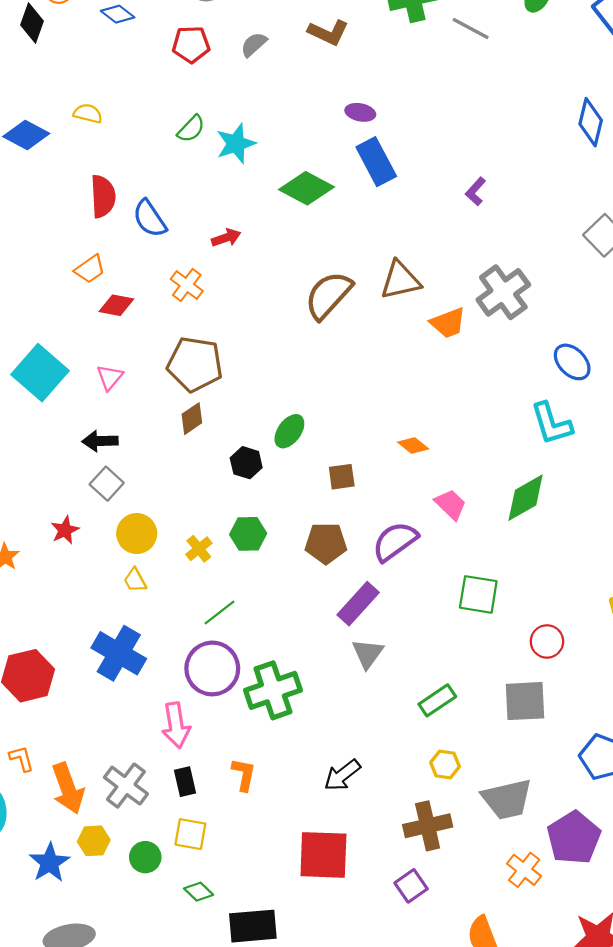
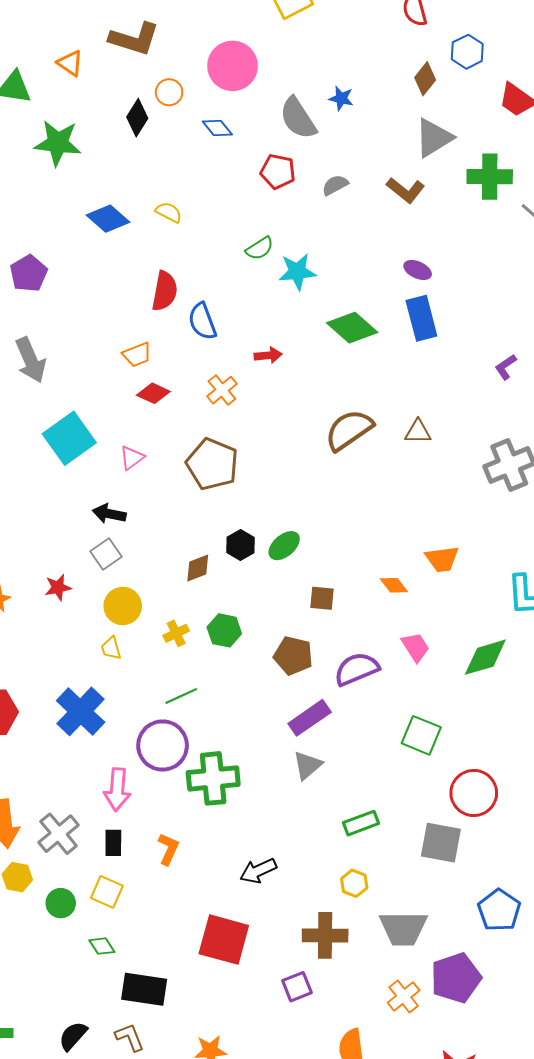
brown triangle: (400, 280) -> (418, 432), size x0.7
orange trapezoid: (448, 323) -> (442, 559), moved
brown diamond: (192, 419) -> (198, 568), moved
black hexagon: (246, 463) -> (240, 545), moved
red circle: (547, 641) -> (474, 793), size x1.5

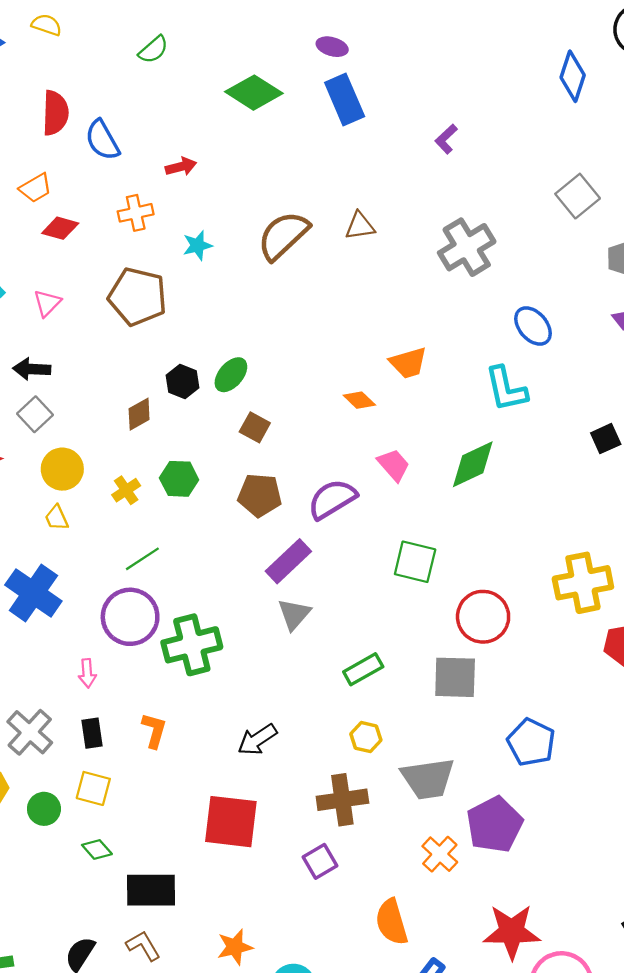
cyan star: (297, 272) -> (197, 245), moved, size x0.7
green diamond: (352, 328) -> (254, 93), moved
orange cross: (222, 390) -> (136, 213), turned 36
brown square: (322, 598) -> (255, 427), moved, turned 32
pink arrow: (117, 789) -> (87, 673), size x0.6

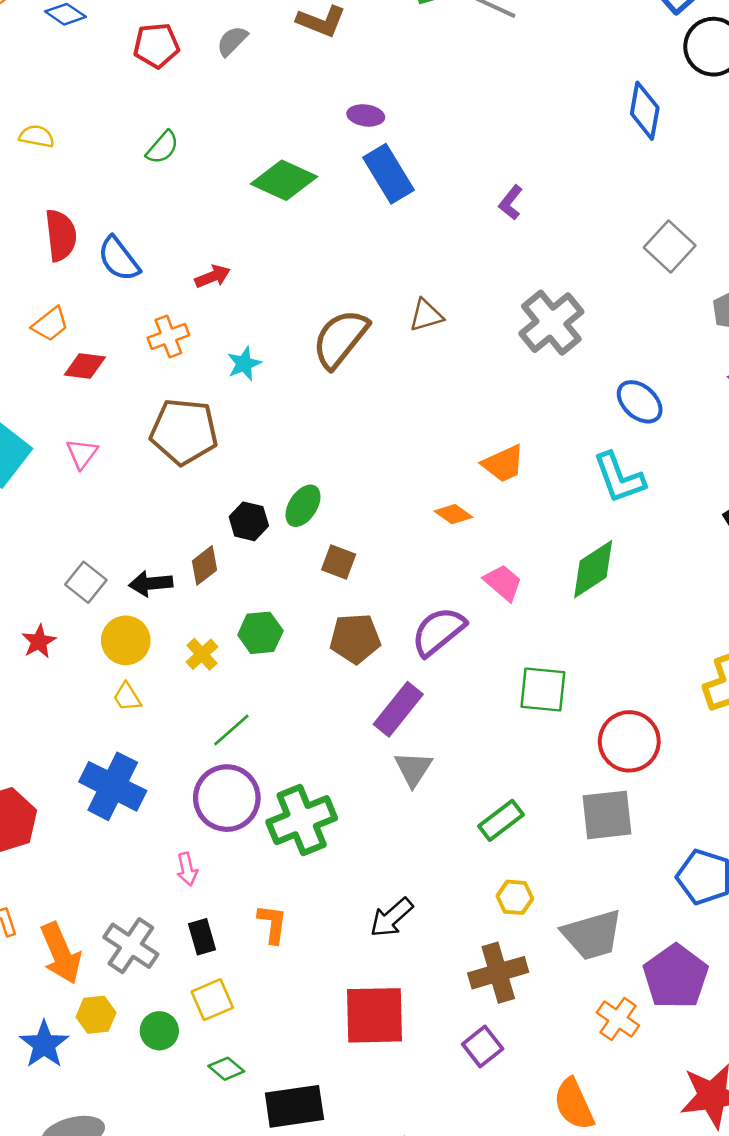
black arrow: (32, 369) -> (151, 583), moved
yellow square: (93, 788) -> (212, 1000), turned -30

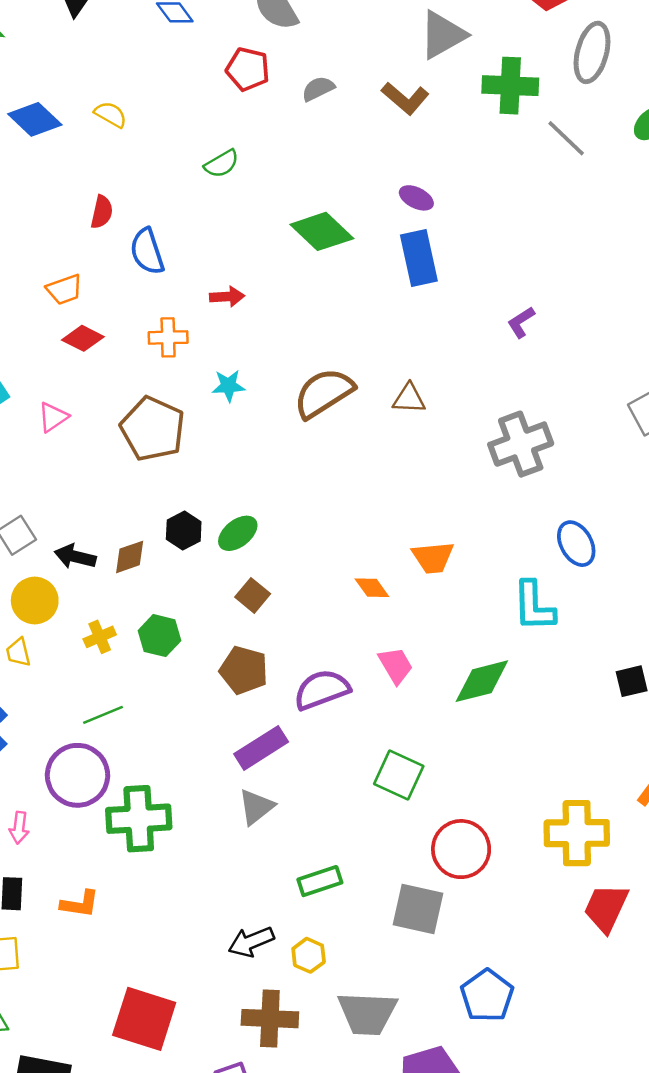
red semicircle: (61, 235) -> (102, 212), size x0.7
black arrow: (392, 918) -> (251, 942), moved
orange L-shape: (272, 924) -> (80, 904), turned 72

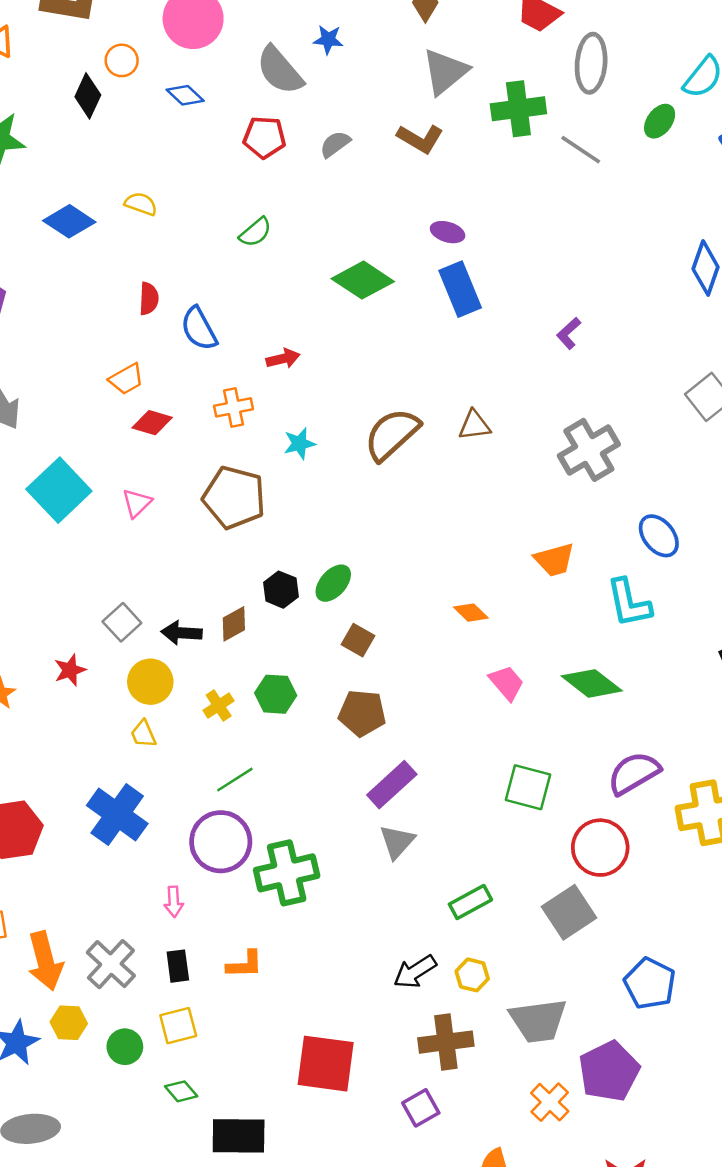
orange trapezoid: (433, 557) -> (554, 560), moved
green diamond: (482, 681) -> (592, 683), turned 62
purple semicircle: (322, 690) -> (634, 773), moved
gray square: (418, 909) -> (569, 912), turned -36

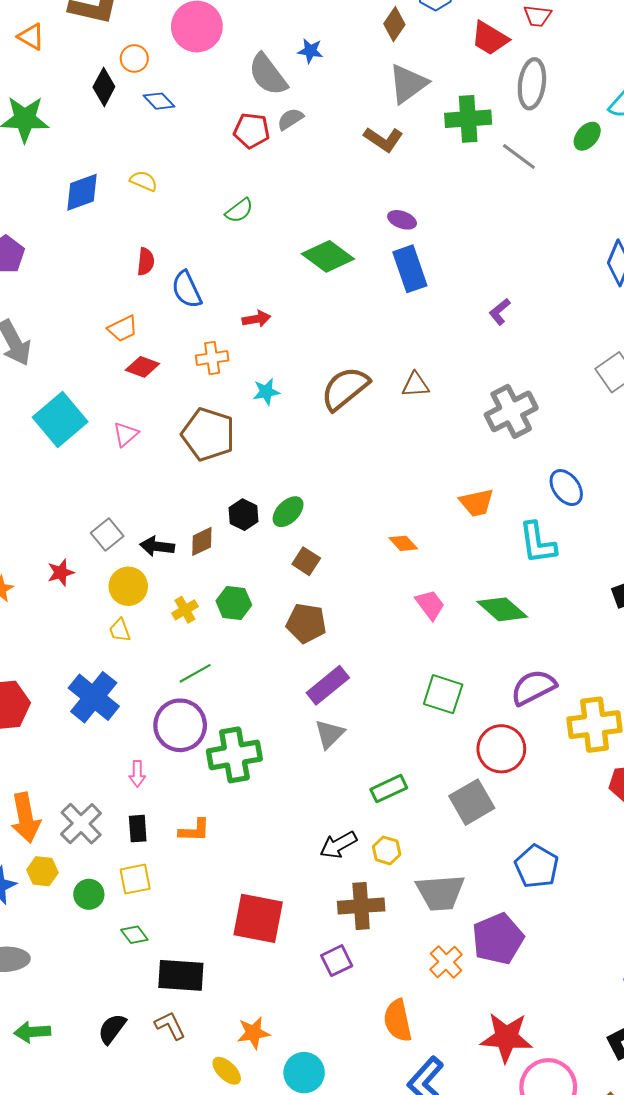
blue diamond: (185, 95) -> (159, 101), moved
gray semicircle: (335, 144) -> (290, 119), moved
blue diamond: (69, 221) -> (82, 192), turned -57

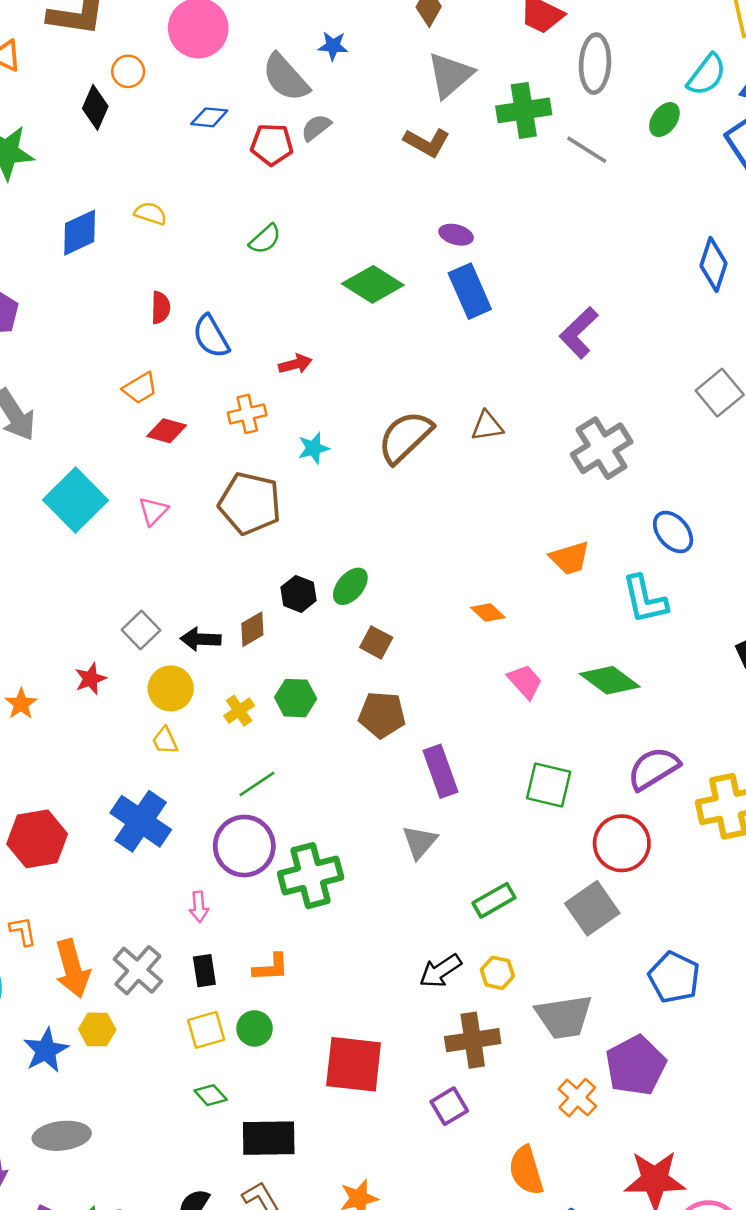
blue diamond: (159, 101) -> (209, 117), moved, turned -36
purple L-shape: (500, 312) -> (579, 333), size x1.6
purple rectangle: (328, 685) -> (441, 771), moved, turned -66
green circle: (89, 894) -> (255, 1028), moved

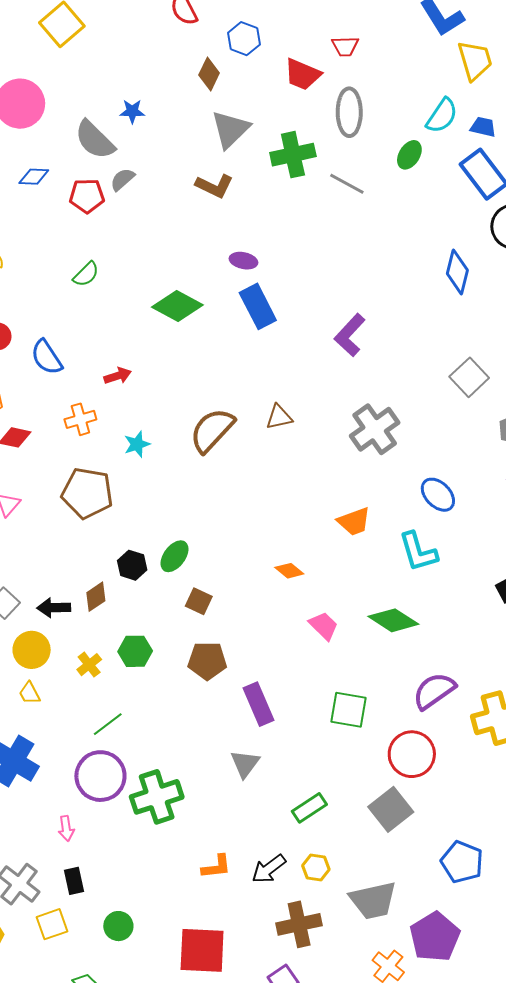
orange L-shape: (271, 967) -> (216, 867), moved
yellow square: (206, 1030) -> (52, 924), moved

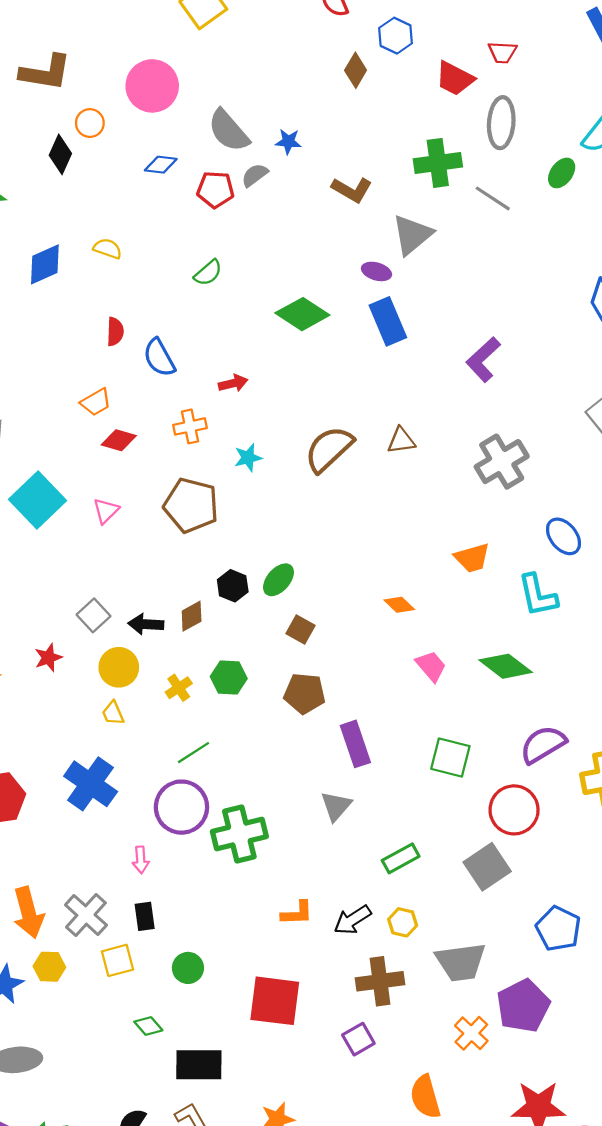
blue star: (132, 111) -> (288, 142), moved
gray triangle: (230, 129) -> (412, 235), moved

